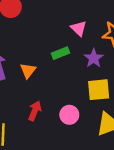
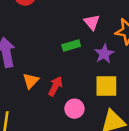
orange triangle: (28, 70) -> (31, 81), moved
red arrow: (35, 111) -> (55, 86), moved

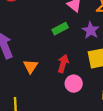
red arrow: (55, 86) -> (63, 63), moved

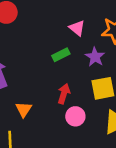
orange triangle: (31, 66) -> (24, 109), moved

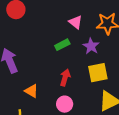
orange triangle: (24, 109) -> (31, 91), turned -32
pink circle: (75, 116) -> (65, 104), moved

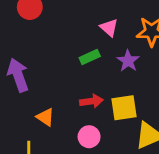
yellow square: (98, 73) -> (124, 108), moved
red arrow: (65, 78) -> (91, 101), turned 63

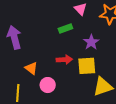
purple star: (128, 61) -> (91, 42), moved
pink circle: (89, 137) -> (48, 85), moved

